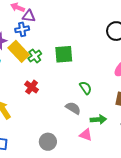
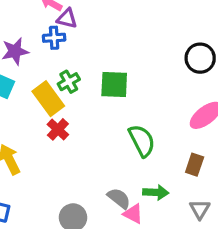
yellow rectangle: (19, 51) -> (48, 99), moved
green semicircle: (86, 88) -> (142, 141), size x1.5
gray semicircle: (73, 108) -> (119, 198), moved

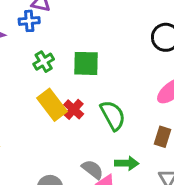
yellow rectangle: (48, 99) -> (52, 105), moved
red cross: (58, 129) -> (74, 109), moved

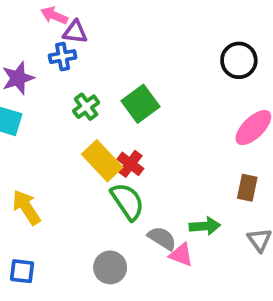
green square: (86, 63) -> (140, 104), turned -32
green semicircle: (113, 115) -> (127, 201), moved

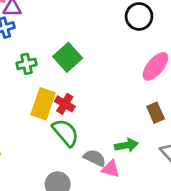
green cross: (86, 107) -> (27, 64), turned 30
yellow rectangle: (102, 161) -> (43, 104), turned 68
brown rectangle: (247, 188) -> (156, 113), turned -30

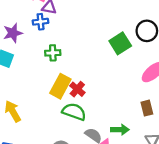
green square: (68, 57) -> (120, 43), moved
green semicircle: (66, 133) -> (74, 112), turned -40

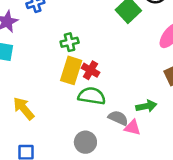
green cross: (53, 53) -> (70, 42), moved

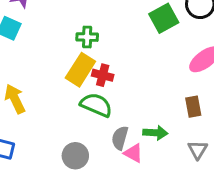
red cross: (90, 70) -> (103, 75), turned -30
gray semicircle: (118, 118) -> (120, 138), turned -114

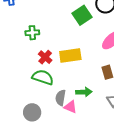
yellow rectangle: (80, 70) -> (70, 55), moved, turned 55
red cross: (103, 75) -> (45, 57), turned 32

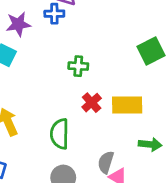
green semicircle: (43, 77) -> (60, 134), moved, turned -115
green arrow: (84, 92) -> (150, 144), moved

